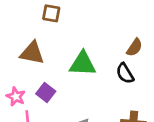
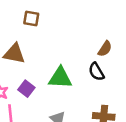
green triangle: (83, 64) -> (60, 78), moved

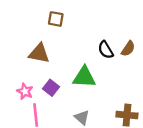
black semicircle: (96, 72) -> (106, 50), moved

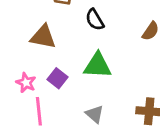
black semicircle: (106, 50) -> (95, 20), moved

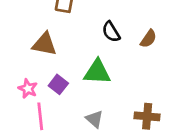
black semicircle: (95, 20) -> (111, 32), moved

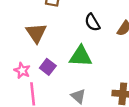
brown triangle: (44, 44) -> (36, 33), turned 45

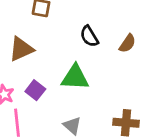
brown triangle: (36, 33) -> (21, 49), turned 40

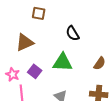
brown semicircle: (127, 43) -> (100, 63), moved

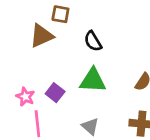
black semicircle: (73, 33) -> (93, 41), moved
brown triangle: (25, 42) -> (42, 36), moved

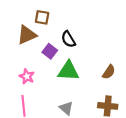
purple square: (55, 93) -> (50, 51), moved
pink star: (25, 97) -> (27, 76), moved

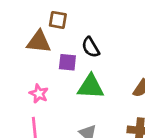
brown triangle: (27, 35) -> (39, 42), turned 30
purple square: (50, 51) -> (67, 62), turned -32

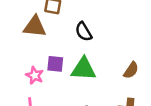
purple square: (67, 62) -> (55, 64), moved

